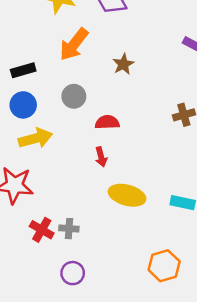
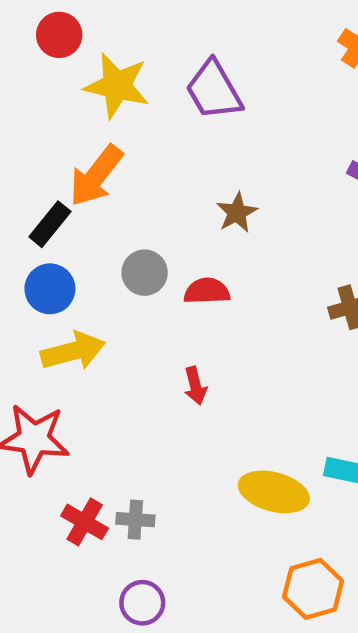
orange arrow: (74, 44) -> (96, 176), moved
black rectangle: (23, 70) -> (50, 224), turned -35
red semicircle: (107, 122) -> (207, 291), moved
yellow ellipse: (127, 195) -> (274, 492), moved

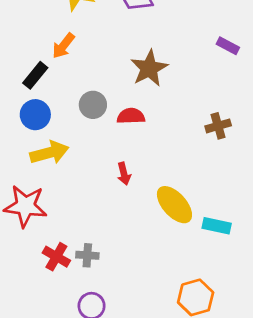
orange arrow: (96, 176) -> (63, 46), size x0.7
brown star: (237, 213) -> (149, 68), size x1.5
yellow ellipse: (274, 492) -> (174, 205), moved, turned 33

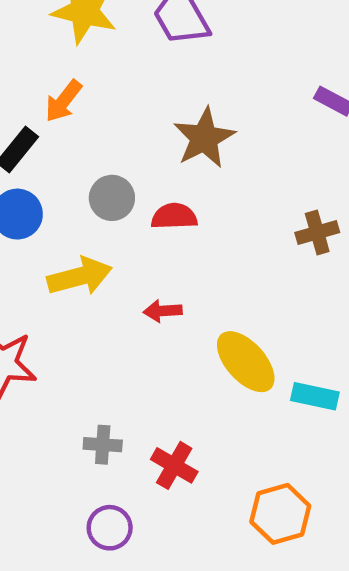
yellow arrow: (49, 153) -> (80, 276), moved
red arrow: (124, 174) -> (163, 311), turned 100
red cross: (56, 257) -> (174, 465), moved

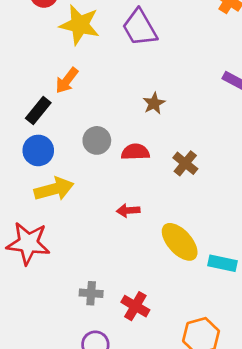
brown star: (204, 138) -> (154, 103), size x0.6
brown cross: (317, 233) -> (185, 163), moved, turned -35
yellow arrow: (80, 276) -> (54, 189), moved

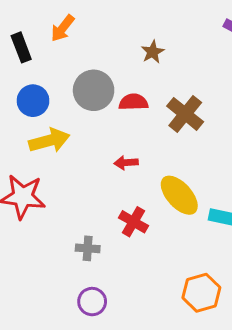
black rectangle: (38, 110) -> (21, 47), moved, turned -60
gray circle: (97, 140) -> (94, 90), size x1.4
brown cross: (185, 163) -> (185, 114), size x1.4
red cross: (135, 306) -> (133, 222), moved

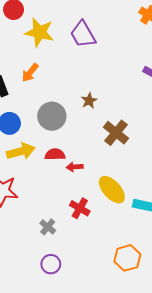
brown star: (153, 52) -> (89, 101), moved
red semicircle: (133, 102) -> (55, 154), moved
gray cross: (88, 248) -> (48, 227), turned 35

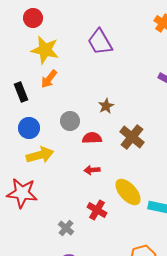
yellow star: (39, 32) -> (45, 50), moved
gray circle: (52, 116) -> (70, 121), size x0.7
red semicircle: (55, 154) -> (92, 138), moved

